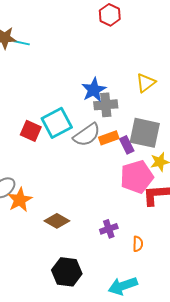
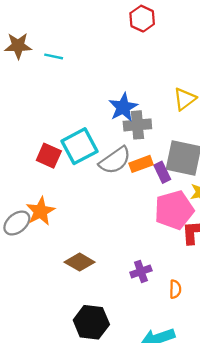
cyan line: (22, 43) -> (54, 56), moved
orange star: (20, 200) -> (41, 211), moved

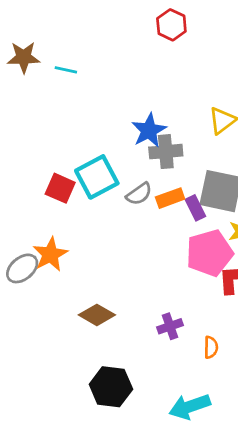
gray semicircle: (115, 160) -> (139, 194), size x0.7

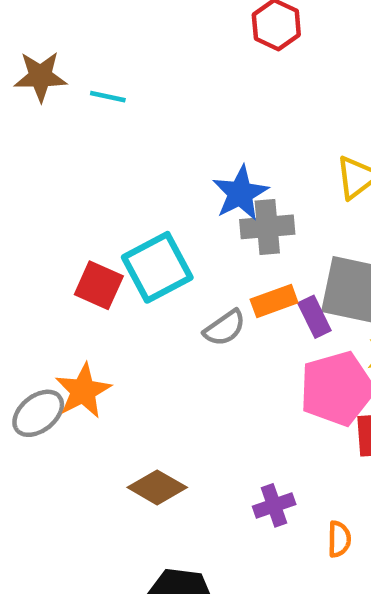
gray semicircle: (139, 194) -> (225, 328), moved

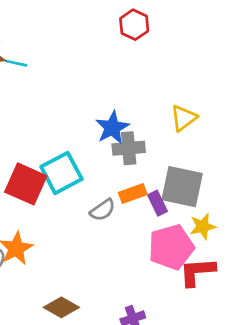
cyan line: (108, 97) -> (16, 63), moved
red square: (99, 285) -> (26, 184), size x1.4

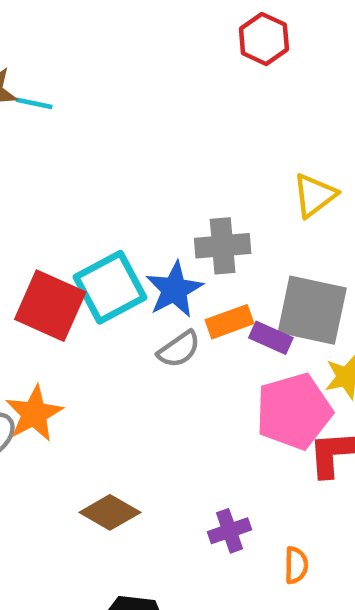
red hexagon: (134, 25) -> (264, 39), moved
blue star: (112, 128) -> (174, 289), moved
purple rectangle: (157, 203) -> (271, 338), turned -40

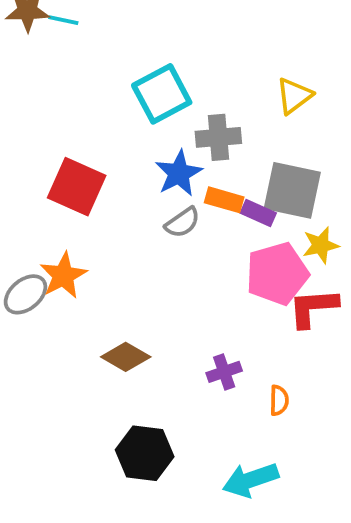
cyan square: (110, 287) -> (162, 94), moved
orange rectangle: (229, 322) -> (224, 200), turned 36

